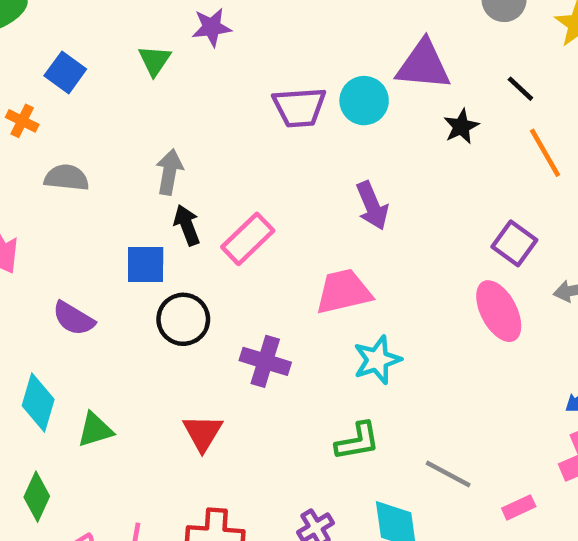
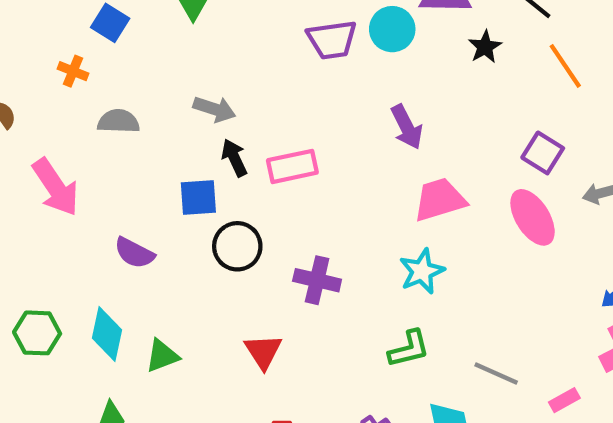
gray arrow: (169, 172) -> (214, 109), turned 102
pink rectangle: (248, 239) -> (292, 166), turned 36
pink trapezoid: (344, 292) -> (440, 200), moved

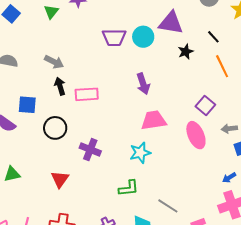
blue square: (198, 198) -> (27, 105), moved

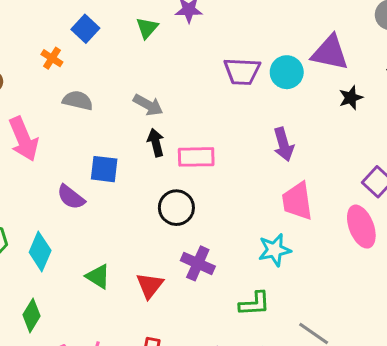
pink trapezoid: (154, 120) -> (297, 201), turned -92
black circle: (55, 128) -> (176, 208), moved
purple cross: (90, 150) -> (198, 263), moved
green triangle: (12, 174) -> (98, 276), moved, turned 42

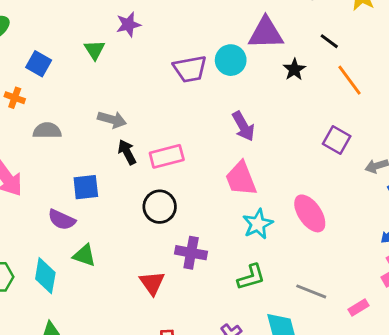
pink trapezoid: (297, 201) -> (241, 179), moved
pink ellipse: (361, 227) -> (310, 213), moved
green triangle: (98, 276) -> (84, 255), moved

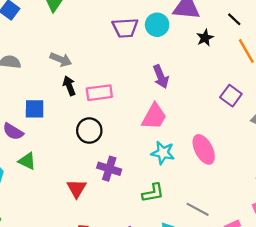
pink trapezoid: (241, 179) -> (154, 117), turned -136
cyan star: (258, 224) -> (163, 153), turned 30

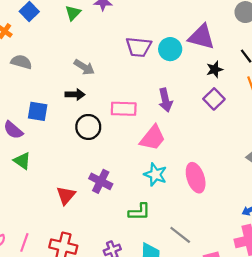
gray arrow: (61, 59) -> (84, 67), moved
black arrow: (69, 86) -> (75, 94), turned 102
pink rectangle: (99, 93) -> (124, 109), moved
purple square: (231, 96) -> (214, 99), moved
black circle: (89, 131) -> (88, 127), moved

